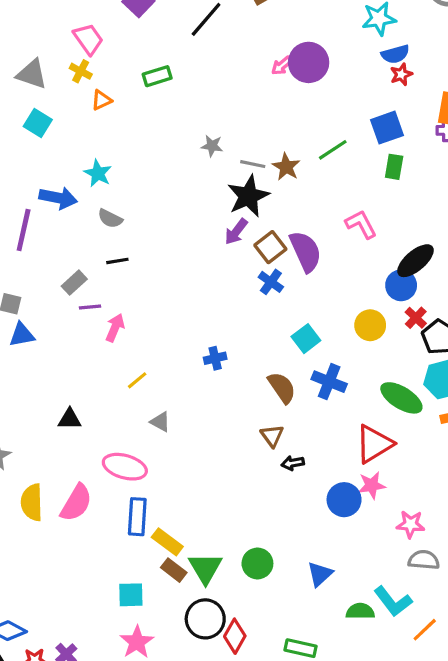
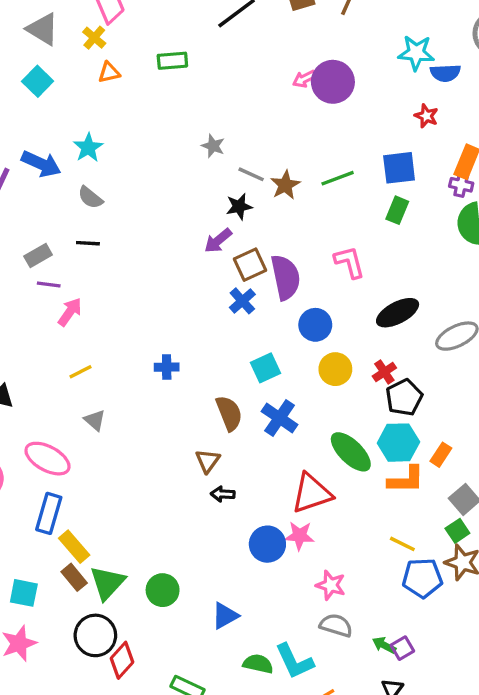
blue semicircle: (395, 54) -> (445, 73), moved
red star: (401, 74) -> (426, 116), turned 30
black star: (248, 196) -> (239, 206), size x0.6
blue circle: (401, 285) -> (315, 325), moved

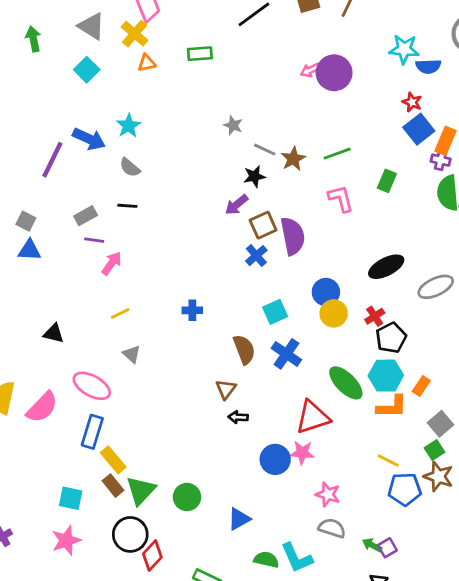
yellow cross: (94, 38) -> (135, 34), size x1.4
blue square: (399, 168) -> (419, 129), moved, turned -32
pink L-shape: (349, 262) -> (341, 199), moved
blue circle: (315, 325) -> (326, 292), moved

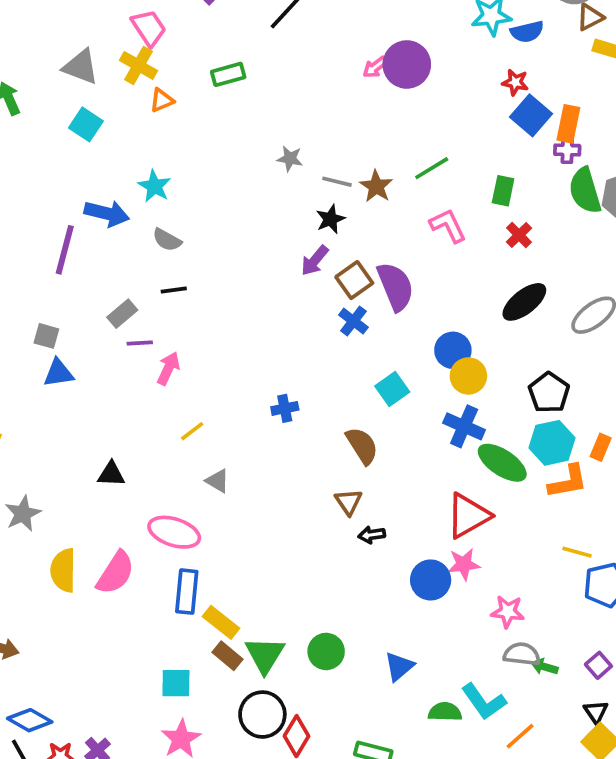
red cross: (375, 316) -> (519, 235), moved
blue cross: (286, 354) -> (464, 426), moved
green arrow: (372, 545) -> (544, 667), moved

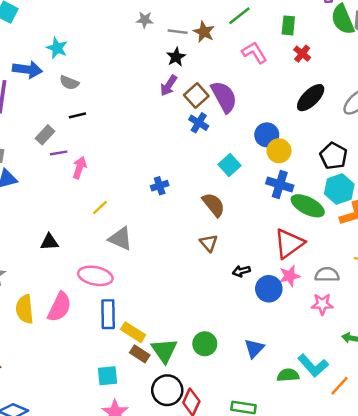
gray triangle: (218, 481) -> (120, 239), size x1.5
black arrow: (372, 535) -> (241, 271), moved
gray semicircle: (522, 654) -> (327, 275), moved

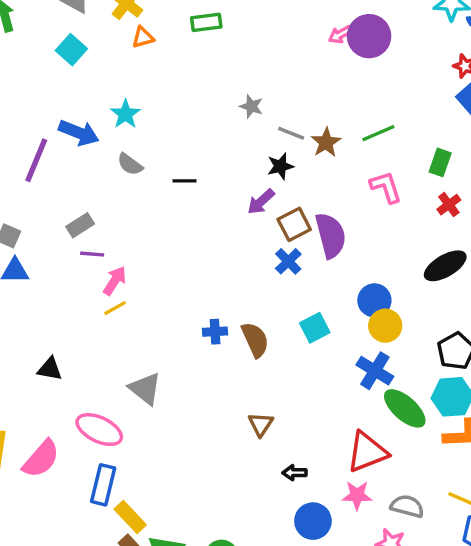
black line: (77, 115) -> (185, 181), moved
brown semicircle: (214, 205) -> (255, 340), moved
yellow line: (100, 208) -> (115, 308), moved
blue circle: (269, 289) -> (313, 521), moved

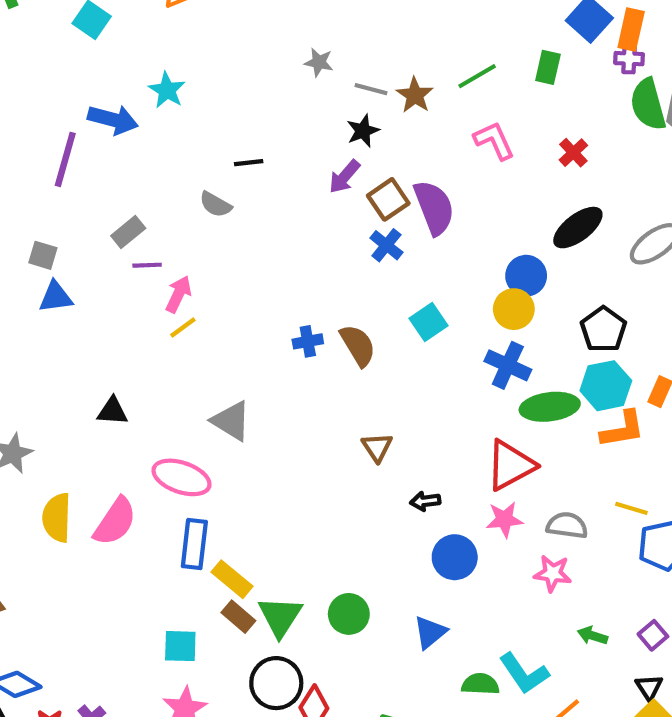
green rectangle: (440, 162) -> (548, 67), moved
gray semicircle: (130, 164) -> (215, 204), moved
blue circle: (374, 300) -> (526, 276), moved
green ellipse: (405, 408) -> (550, 407), turned -42

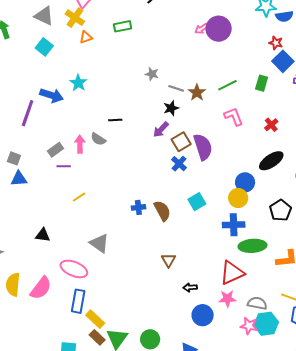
pink arrow: (178, 294) -> (80, 144), moved, turned -30
blue cross: (508, 365) -> (234, 225), turned -30
cyan hexagon: (606, 386) -> (266, 324), moved

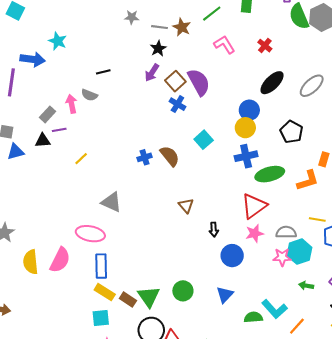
black triangle: (43, 235) -> (43, 141), moved
black arrow: (190, 287) -> (214, 229), turned -80
yellow rectangle: (95, 319) -> (105, 292), moved

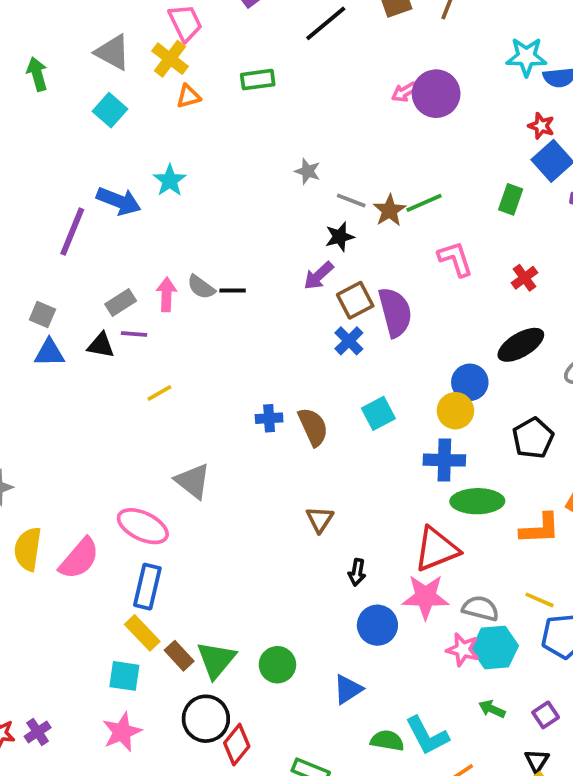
green line: (212, 14) -> (424, 203), moved
black line: (103, 72) -> (233, 290), moved
pink star: (255, 233) -> (426, 597), size x1.4

